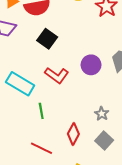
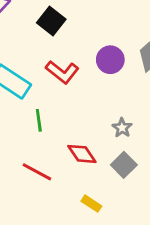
red diamond: (73, 134) -> (82, 154), turned -65

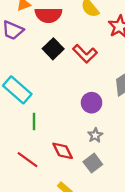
purple circle: (110, 60) -> (92, 103), moved
red L-shape: (62, 72) -> (85, 54), moved

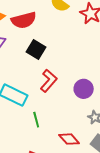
red L-shape: (85, 54) -> (49, 81), moved, turned -80

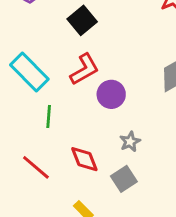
purple circle: (84, 89) -> (111, 94), moved

